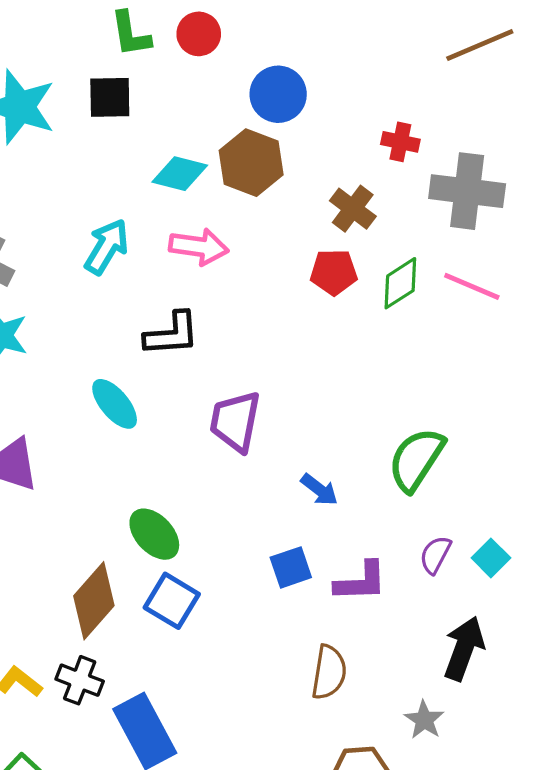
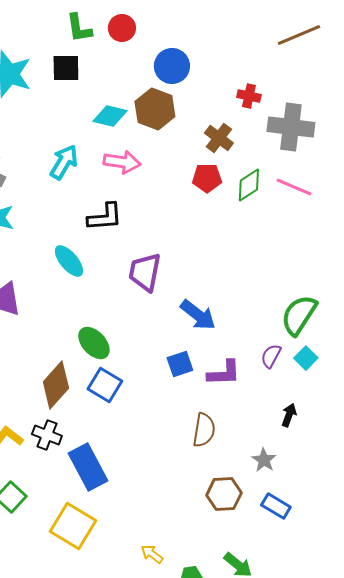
green semicircle: (416, 459) -> (299, 315), moved
blue arrow: (319, 490) -> (198, 315), size x1.5
black arrow: (464, 648) -> (289, 415), size x0.6

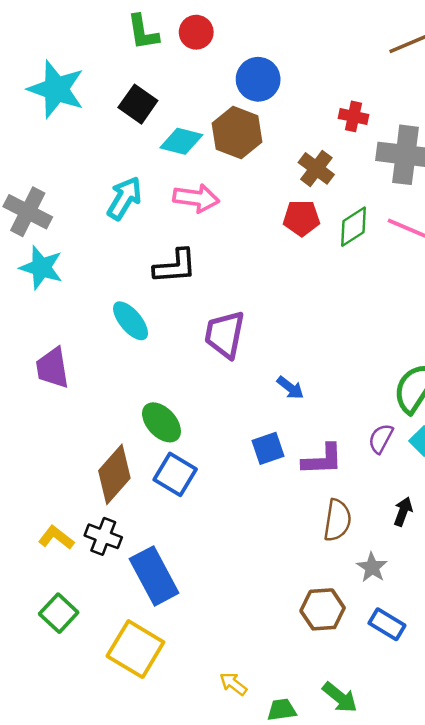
black square: (66, 68) -> (138, 104), moved, turned 36
blue arrow: (198, 315) -> (290, 388), size x0.6
brown semicircle: (204, 430) -> (337, 520), moved

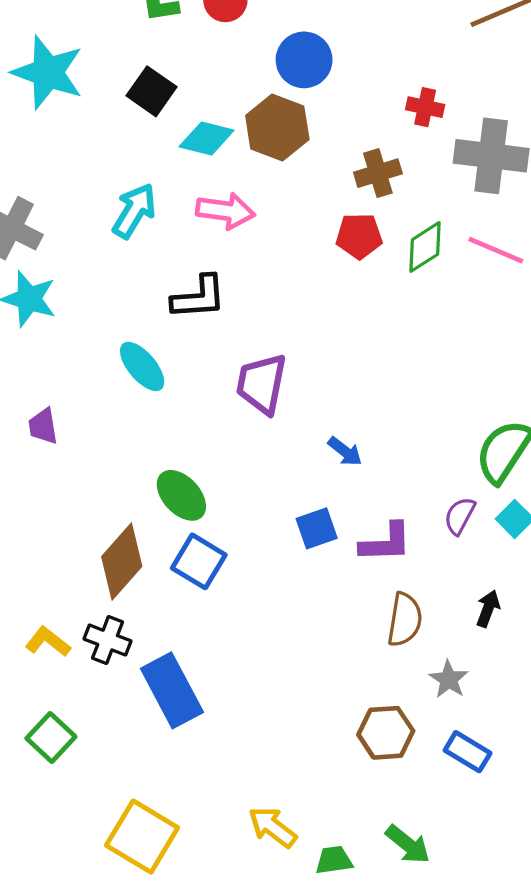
brown cross: (316, 168) -> (378, 173), turned 36
purple trapezoid: (52, 368) -> (43, 426), size x0.7
yellow square: (135, 649) -> (142, 837), moved
yellow arrow: (233, 684) -> (273, 827), size x1.4

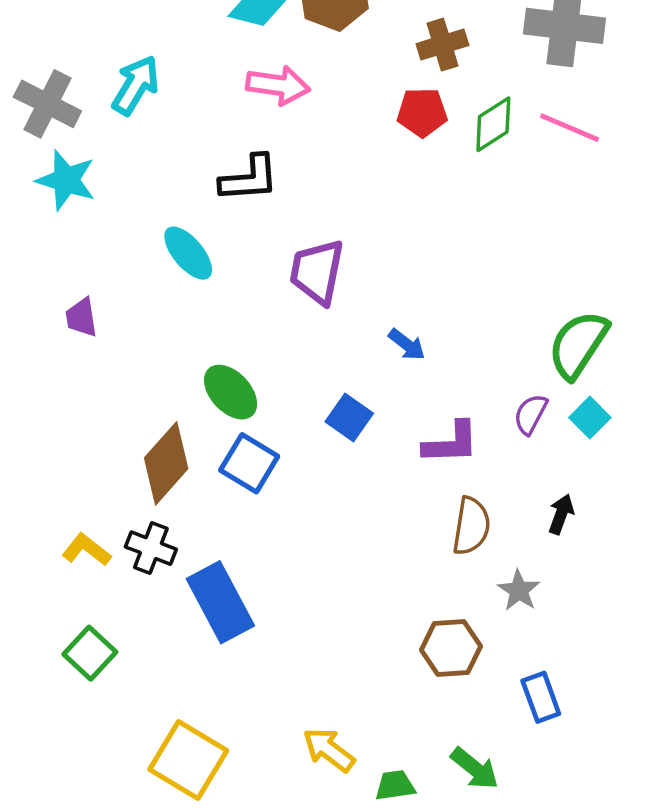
cyan arrow: (134, 211) -> (136, 85), moved
blue square: (317, 528) -> (349, 418), moved, turned -36
blue rectangle: (468, 752) -> (541, 697), moved, turned 39

